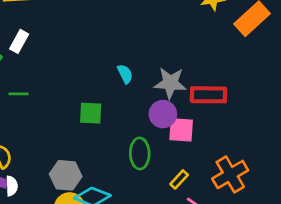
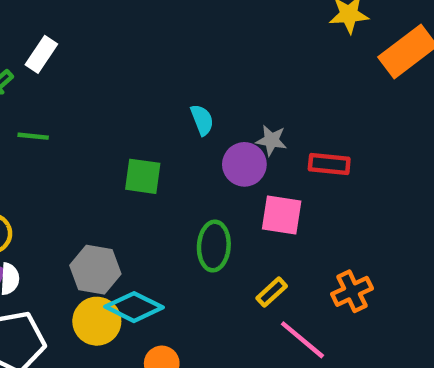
gray star: (170, 83) -> (271, 140), size x0.6
red rectangle: (208, 95) -> (329, 164), size x0.7
purple circle: (163, 114) -> (244, 164), moved
orange cross: (230, 174) -> (352, 291), size x0.7

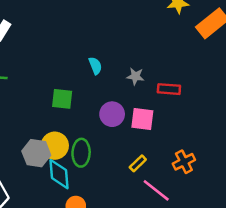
purple circle: (244, 164) -> (112, 114), moved
green ellipse: (214, 246) -> (81, 153), moved
cyan diamond: (134, 307) -> (59, 174), turned 60
yellow circle: (97, 321) -> (55, 146), moved

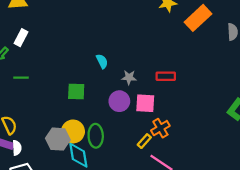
gray star: (135, 76) -> (129, 77), moved
orange cross: (184, 162) -> (160, 128), moved

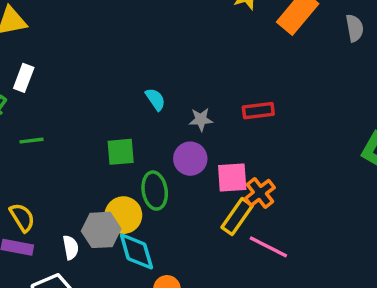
pink square: (145, 103) -> (232, 177), moved
green ellipse: (96, 136) -> (155, 191), moved
yellow rectangle: (144, 141) -> (237, 216), size x1.5
white semicircle: (17, 148) -> (71, 247), moved

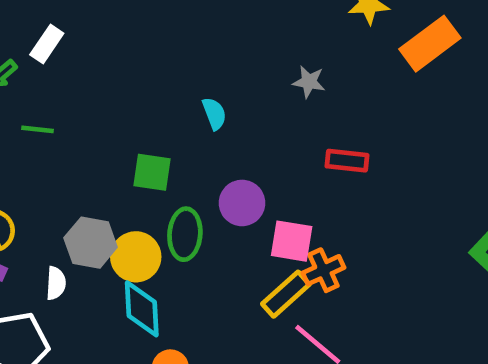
gray star: (201, 119) -> (309, 82), moved
gray hexagon: (101, 230) -> (91, 243), moved

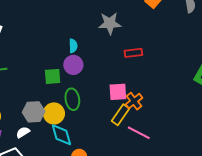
gray star: (309, 82) -> (110, 23), size x1.6
cyan semicircle: (214, 114) -> (73, 46), turned 32
purple circle: (242, 203) -> (73, 65), moved
white semicircle: (56, 283) -> (23, 132), turned -112

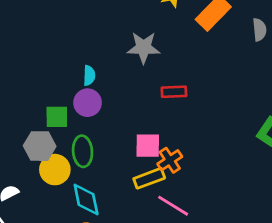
gray hexagon: (34, 112) -> (40, 146), moved
yellow rectangle: (120, 115) -> (149, 178), turned 30
cyan diamond: (61, 135) -> (86, 200), moved

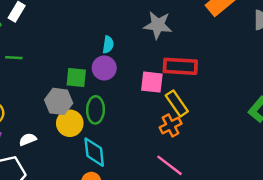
red rectangle: (174, 92) -> (180, 66), size x1.5
pink square: (148, 146) -> (152, 82), moved
yellow rectangle: (149, 178) -> (177, 103), moved, turned 70

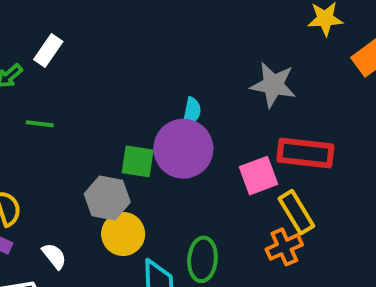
purple circle: (104, 68) -> (183, 149), size x1.5
pink square: (152, 82) -> (259, 176), turned -30
green ellipse: (95, 110) -> (202, 259), moved
white semicircle: (28, 139) -> (54, 256), turned 70

